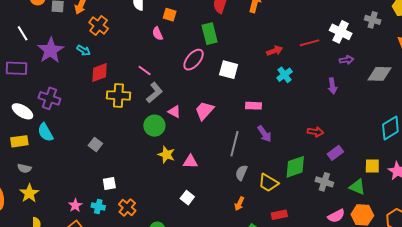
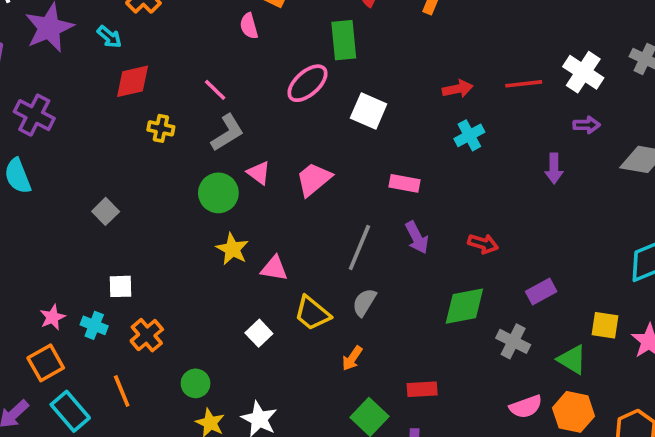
yellow cross: (118, 95) -> (161, 128), size x0.6
red arrow: (315, 132) -> (483, 244), moved
yellow trapezoid: (268, 183) -> (312, 313), moved

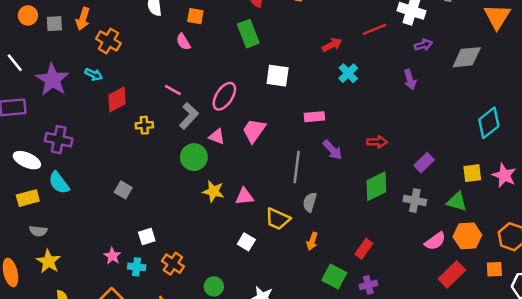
pink ellipse: (308, 83) -> (224, 96), moved
pink star: (52, 317) -> (112, 256), moved
red rectangle: (422, 389) -> (364, 249), turned -36

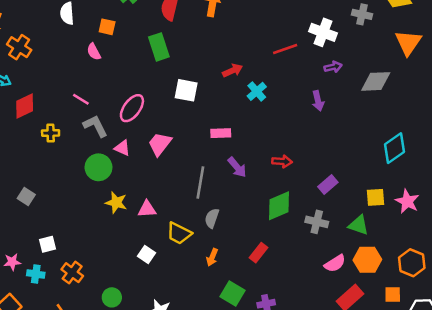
red arrow: (332, 45) -> (233, 71), moved
gray L-shape: (189, 116) -> (95, 126), turned -72
red rectangle: (364, 249) -> (259, 253), moved
pink star: (112, 256) -> (12, 262), turned 30

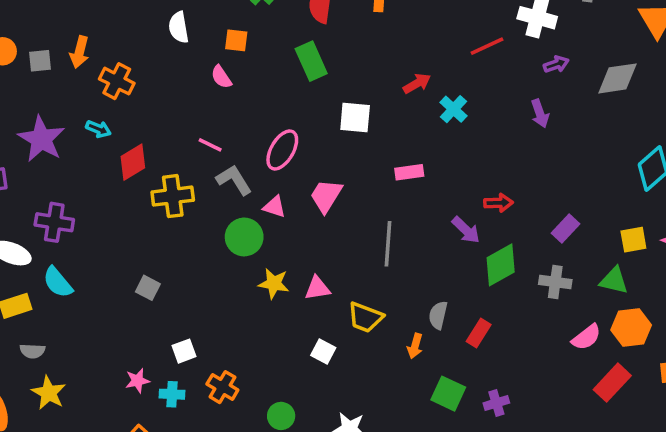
yellow cross: (51, 133) -> (173, 196), size x1.6
purple arrow: (237, 167) -> (466, 230), moved
gray semicircle: (212, 218) -> (438, 315), moved

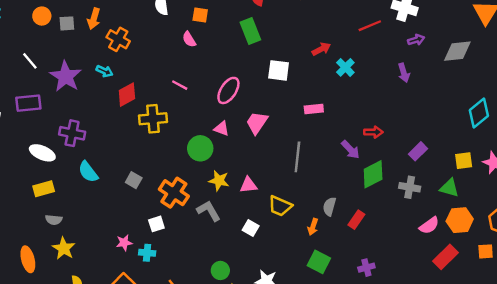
gray L-shape: (234, 180) -> (209, 211), moved
cyan semicircle: (58, 282) -> (88, 172), moved
orange cross: (222, 387) -> (174, 193), moved, size x1.4
green square: (448, 394) -> (319, 262), moved

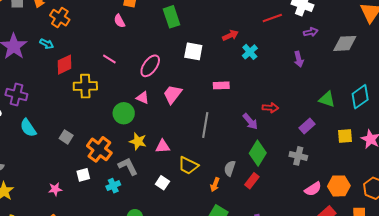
green diamond: (373, 174) -> (258, 153), moved, turned -35
green triangle: (449, 188) -> (327, 99), moved
cyan cross: (147, 253) -> (113, 186), moved, turned -32

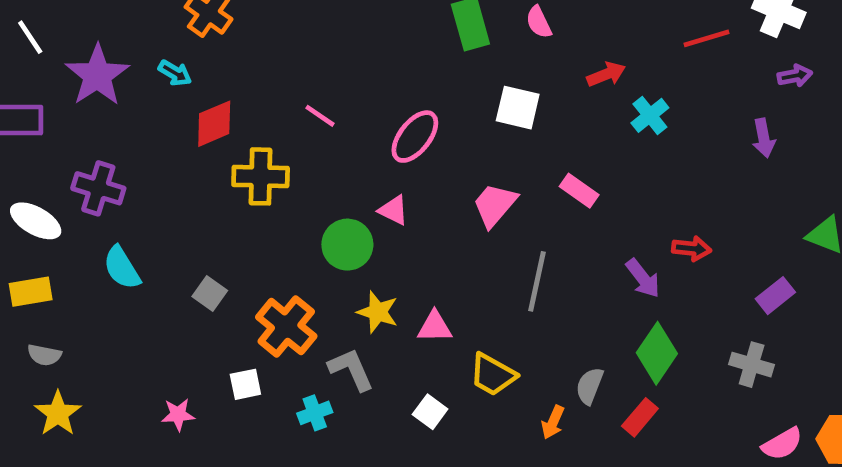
pink semicircle: (119, 21) -> (539, 22), moved
pink rectangle: (221, 85) -> (579, 191), turned 35
pink trapezoid: (173, 94) -> (495, 205), moved

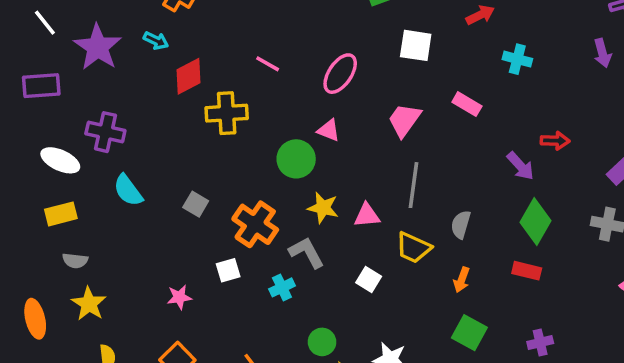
cyan cross: (650, 115) -> (517, 59), moved, turned -32
gray line: (537, 281) -> (413, 185), moved
gray semicircle: (590, 386) -> (461, 224), moved
red rectangle: (640, 417) -> (527, 271), turned 68

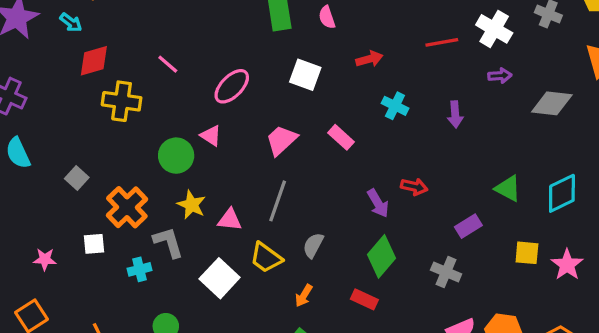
purple arrow: (602, 53) -> (455, 114), moved
white square: (369, 280) -> (220, 278), size x1.6

